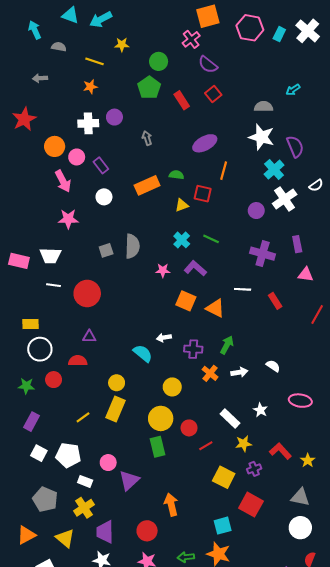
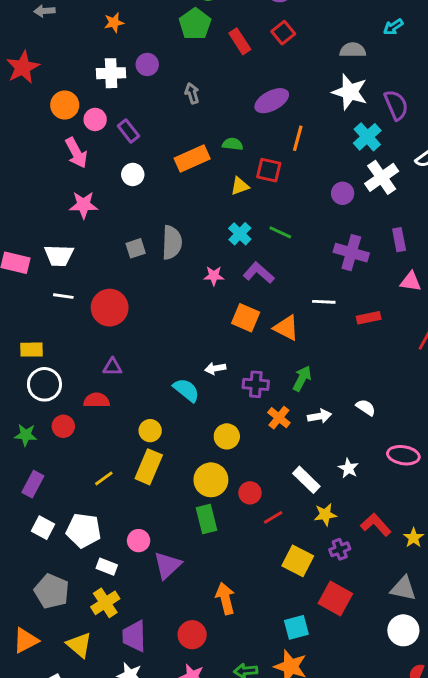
red rectangle: (275, 301) -> (369, 318), turned -70

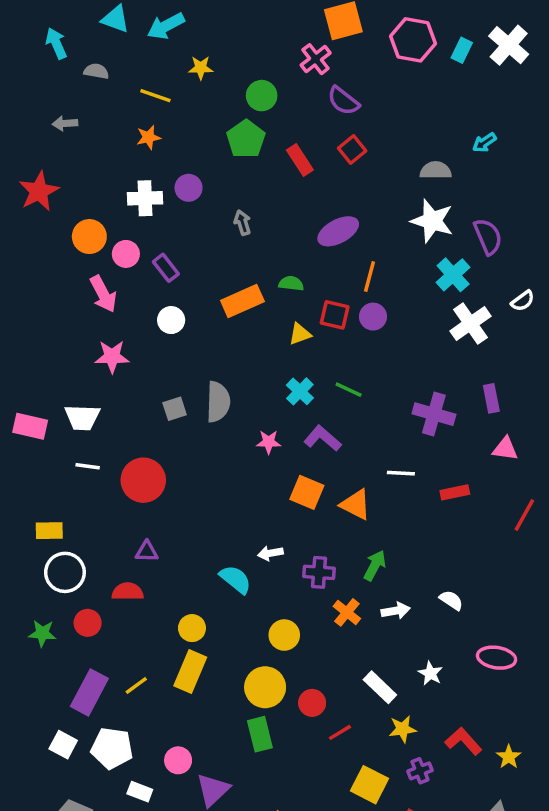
purple circle: (343, 193) -> (373, 317), moved
purple rectangle: (33, 484) -> (89, 692), moved, size x1.4

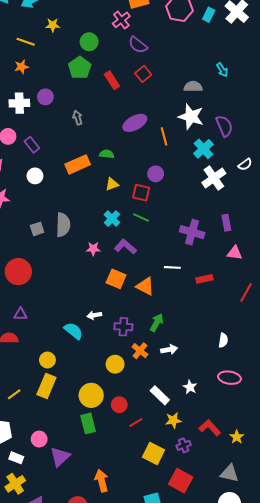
cyan arrow: (484, 143) -> (222, 70), turned -88
orange line: (369, 277) -> (164, 136), moved, turned -30
red square: (335, 315) -> (141, 193), moved
white semicircle: (451, 600) -> (223, 340), moved, turned 64
yellow circle: (284, 635) -> (115, 364), moved

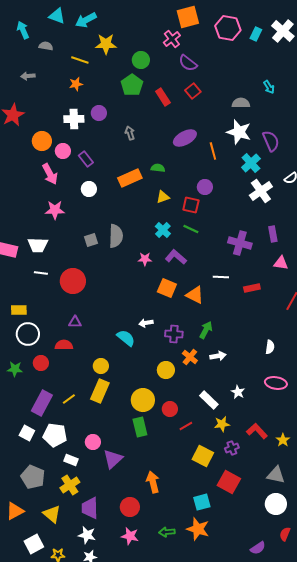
yellow star: (53, 25) -> (106, 44), size x1.5

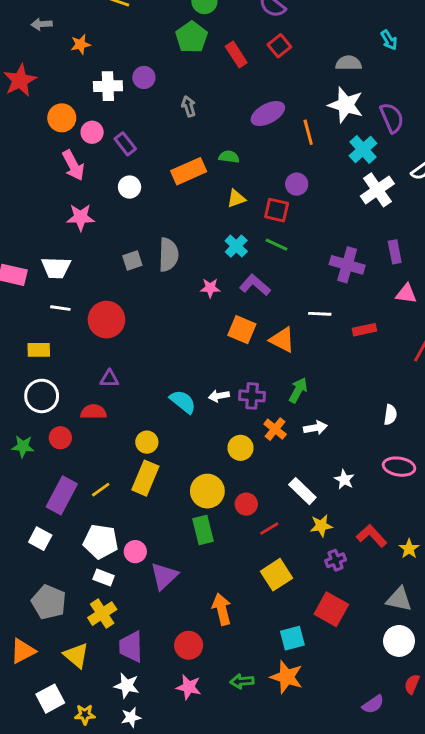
orange star: (76, 84) -> (81, 44), moved
yellow rectangle: (19, 310) -> (39, 350), moved
white arrow: (146, 323) -> (219, 396), moved
white pentagon: (55, 435) -> (101, 542), moved
yellow square: (203, 456) -> (277, 575), moved, turned 30

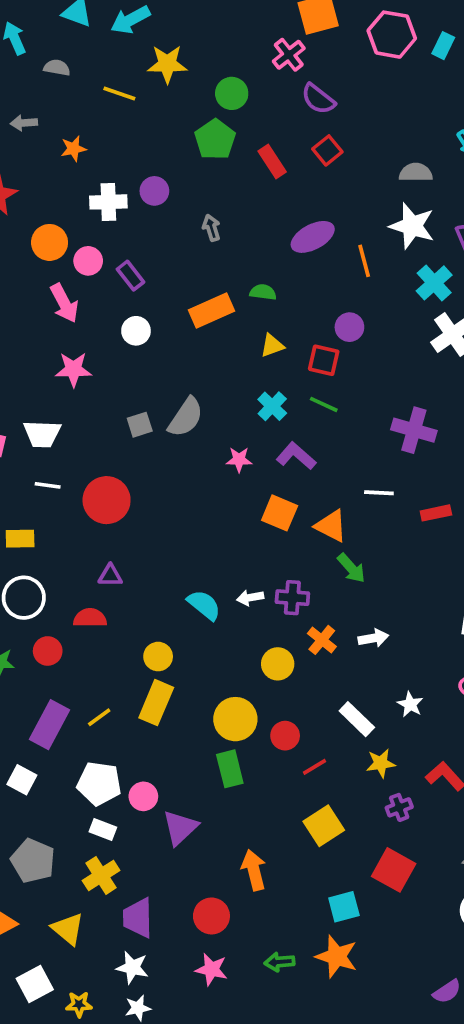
gray semicircle: (168, 255) -> (186, 417), turned 32
green arrow: (298, 390) -> (351, 568), moved, turned 110

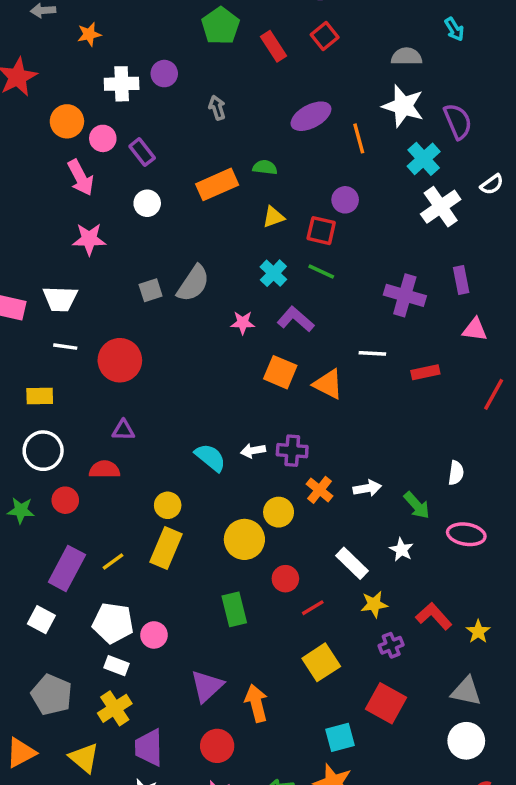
green arrow: (351, 568) -> (417, 505), moved
yellow circle: (235, 719) -> (244, 539), moved
purple triangle: (180, 828) -> (207, 686), moved

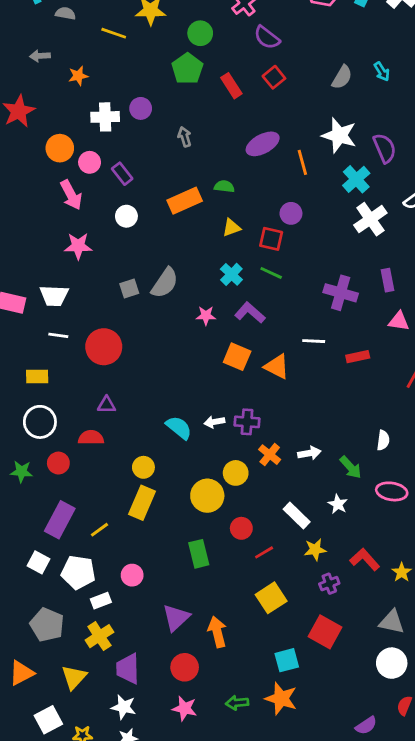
gray semicircle: (407, 56) -> (342, 77), moved, turned 120
yellow line: (113, 562) -> (99, 530), moved
white pentagon: (113, 623) -> (78, 572), moved
white rectangle: (116, 666) -> (101, 601), turned -42
yellow triangle: (84, 758) -> (74, 677), turned 32

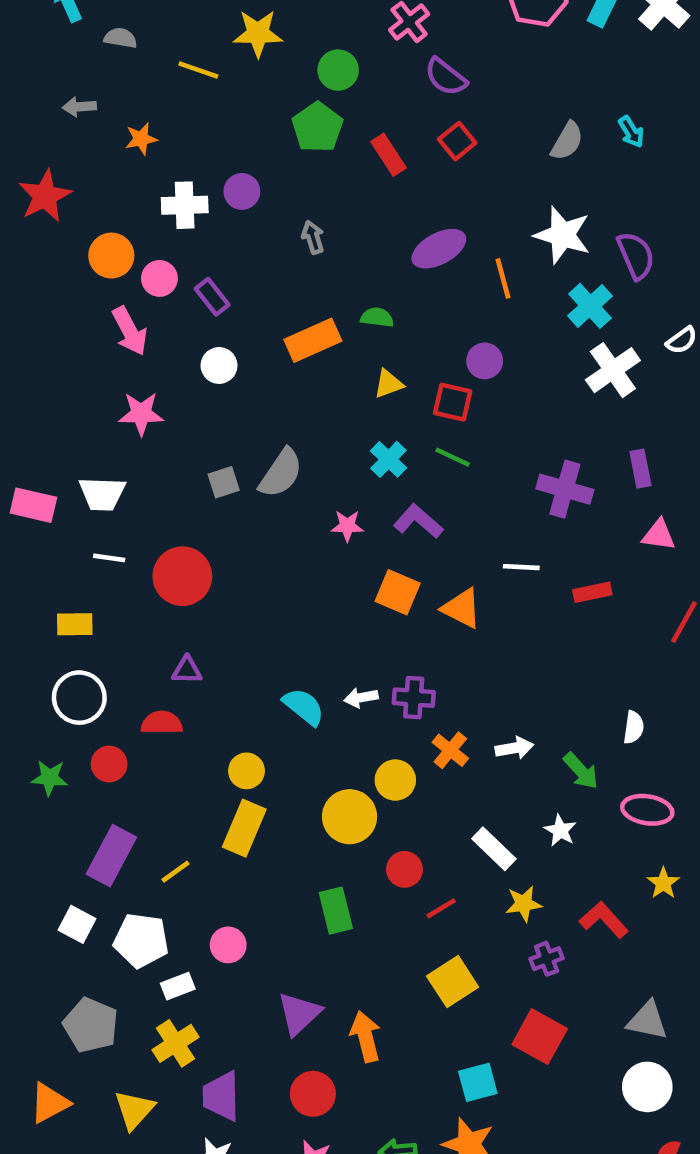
yellow star: (402, 572) -> (663, 883), moved

